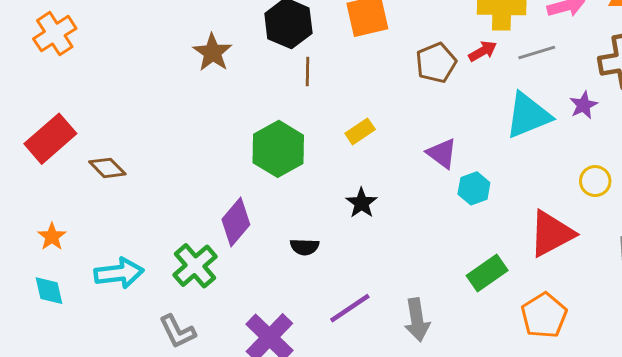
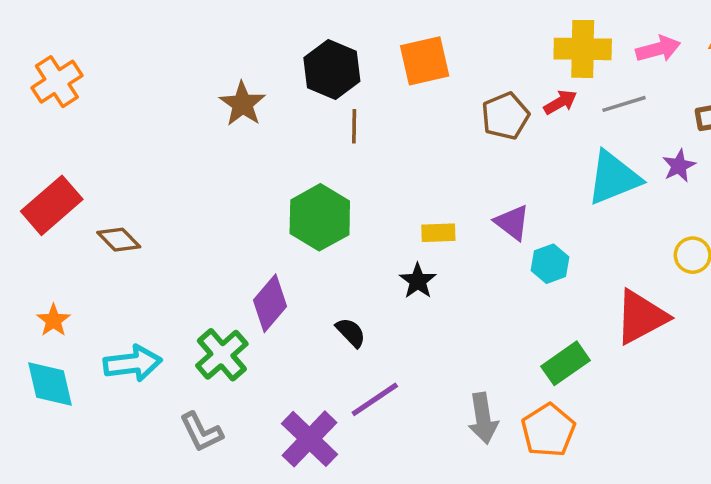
yellow rectangle: (360, 131) -> (438, 233), moved, turned 32
black semicircle: (305, 247) -> (351, 332), turned -136
cyan diamond: (49, 291) -> (50, 384), size x1.4
purple line: (350, 308) -> (375, 399), moved
orange pentagon: (544, 315) -> (548, 430), moved

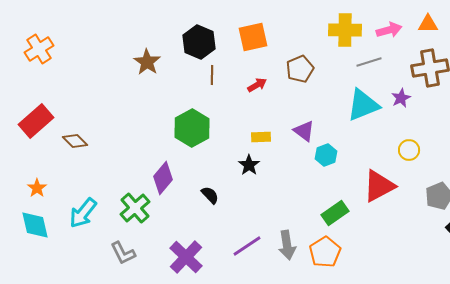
red arrow: (560, 102) -> (257, 85), moved
cyan arrow: (133, 363) -> (83, 213), turned 136
purple line: (375, 399) -> (247, 246), moved

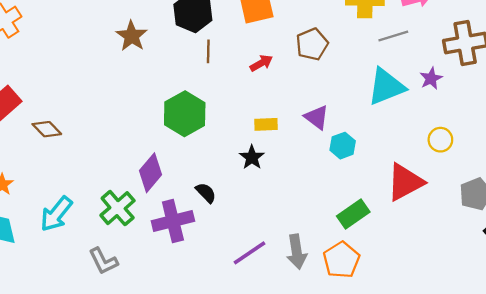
purple cross: (186, 257) -> (173, 221), moved, turned 32

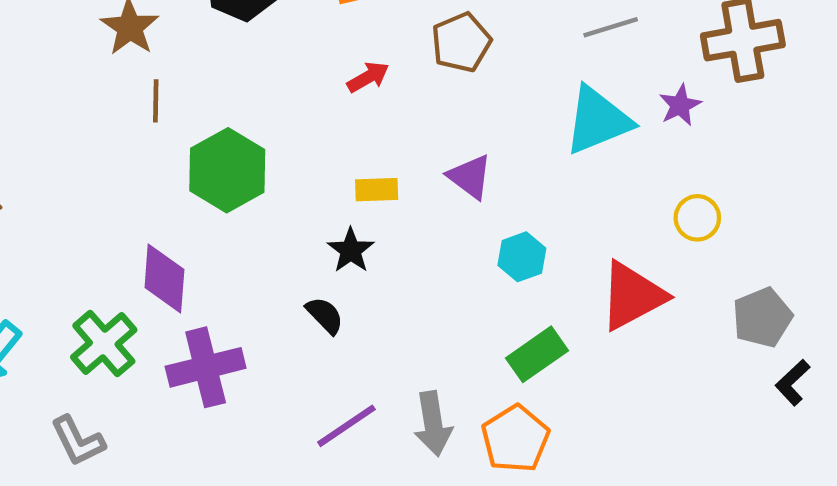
brown line: (208, 51) -> (156, 101), moved
cyan hexagon: (343, 146) -> (522, 257), moved
purple diamond: (151, 173) -> (164, 279), turned -36
black semicircle: (206, 193) -> (325, 315), moved

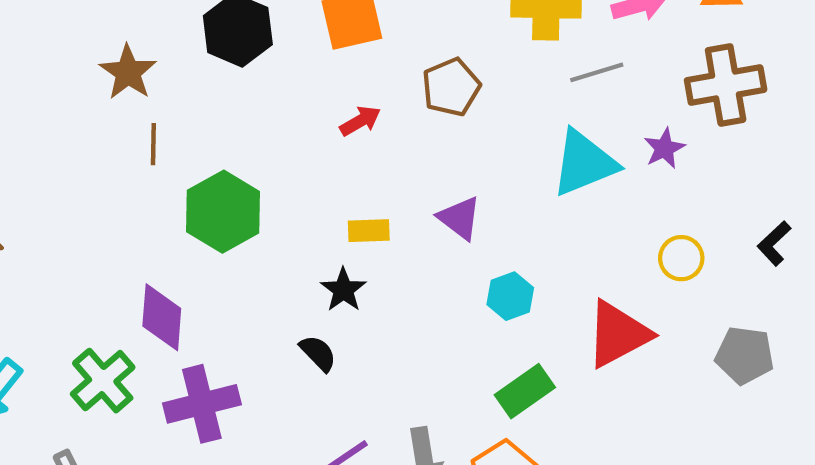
gray pentagon: (762, 317) -> (745, 355), turned 30
black L-shape: (793, 382) -> (774, 243), moved

